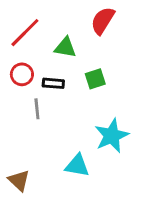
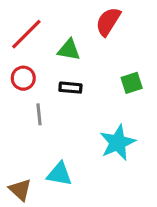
green square: (95, 79) -> (132, 83), moved
black rectangle: (53, 83) -> (70, 88), moved
cyan triangle: (77, 166) -> (59, 174), moved

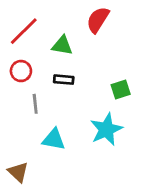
green square: (132, 83) -> (121, 90), moved
cyan triangle: (59, 174) -> (54, 139), moved

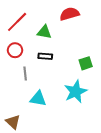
red semicircle: (98, 20) -> (70, 14), turned 42

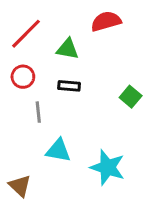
green square: (86, 63) -> (131, 97), turned -32
cyan star: (76, 92) -> (108, 167), moved, turned -30

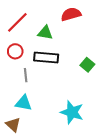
black rectangle: (69, 86) -> (46, 58), size x1.6
cyan triangle: (58, 150) -> (23, 103), moved

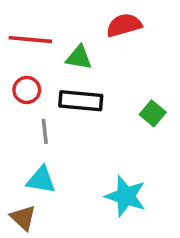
red line: (17, 22) -> (30, 40), turned 50

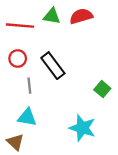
green triangle: (79, 58) -> (52, 16), moved
black rectangle: (81, 101) -> (53, 66), turned 48
green square: (153, 113) -> (102, 89), moved

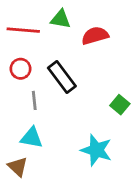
red semicircle: (81, 16) -> (95, 36), moved

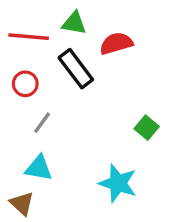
black rectangle: (62, 77) -> (76, 69), moved
gray line: (34, 100) -> (42, 123), turned 42

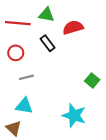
black rectangle: (76, 69) -> (48, 43), size x0.7
gray line: (42, 123) -> (26, 77), turned 40

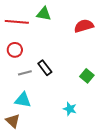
red semicircle: (73, 27) -> (84, 26), moved
black rectangle: (48, 43) -> (45, 68), moved
cyan star: (74, 115) -> (70, 109), size x0.6

